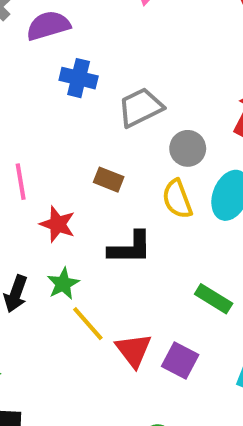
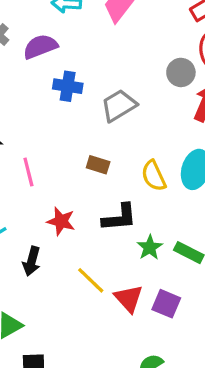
gray circle: (188, 148) -> (181, 72), moved
red star: (58, 224) -> (61, 221), moved
green star: (63, 284) -> (150, 247), moved

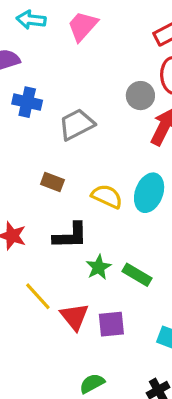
yellow semicircle: (154, 176) -> (107, 196), turned 136
purple square: (166, 304) -> (111, 324), turned -32

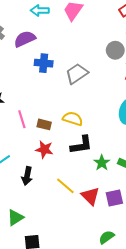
brown rectangle: (52, 182) -> (44, 124), moved
yellow semicircle: (107, 196) -> (73, 119), moved

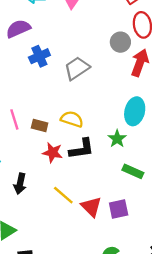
blue cross: (44, 63) -> (39, 56), turned -30
red star: (44, 149) -> (53, 153), moved
green star: (102, 163) -> (117, 139), moved

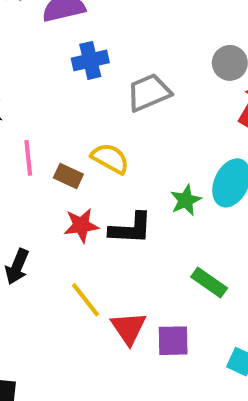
yellow semicircle: (72, 119) -> (110, 158), moved
green star: (117, 139) -> (186, 200), moved
red star: (53, 153) -> (81, 225), turned -30

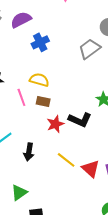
gray trapezoid: (149, 92) -> (90, 49), moved
yellow semicircle: (110, 158) -> (39, 80), moved
black L-shape: (131, 228) -> (80, 120), turned 35

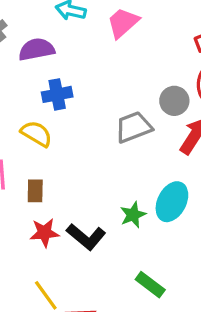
yellow semicircle: (39, 80) -> (36, 134), moved
brown rectangle: (43, 102) -> (35, 191), turned 64

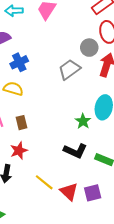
red star: (44, 233) -> (19, 151), moved
black L-shape: (86, 237) -> (75, 151), moved

